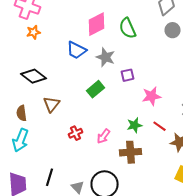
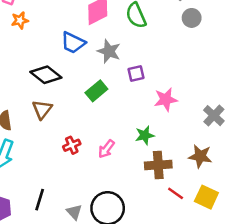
black diamond: (34, 76) -> (46, 75), moved
red line: (160, 126) -> (176, 193), moved
brown cross: (130, 152) -> (158, 165), moved

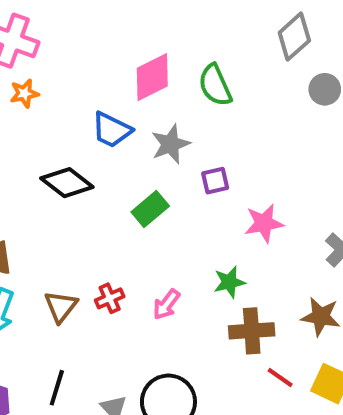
gray circle: (192, 18) -> (325, 89), moved
gray star: (109, 51) -> (170, 144), turned 30
brown triangle: (42, 109) -> (61, 306), moved

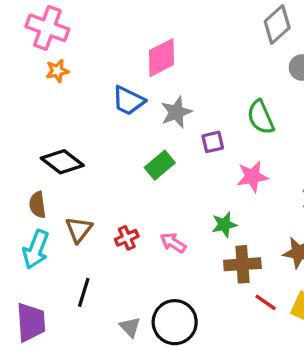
green semicircle: (215, 85) -> (261, 117), moved
black diamond: (67, 183) -> (62, 162), moved
pink arrow: (166, 304) -> (173, 243), turned 85
brown triangle: (61, 306) -> (79, 230), moved
black line: (57, 388) -> (84, 292), moved

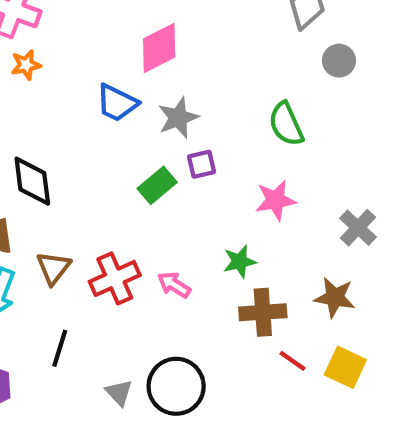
purple square: (213, 142) -> (201, 164), moved
black diamond: (62, 162) -> (32, 181), turned 45
red cross: (127, 238) -> (115, 278), size x1.6

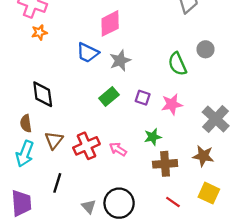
gray circle: (339, 61) -> (206, 49), moved
purple square: (201, 164) -> (143, 98), moved, turned 32
gray cross: (358, 228) -> (216, 119), size x1.4
red line: (292, 361) -> (173, 202), moved

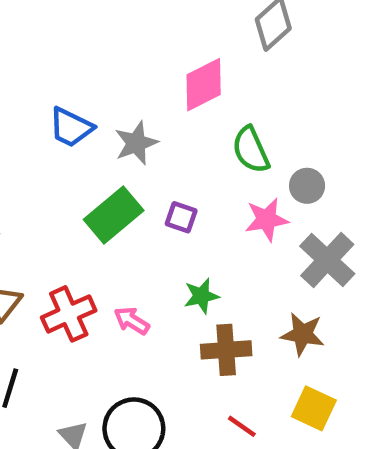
pink diamond: (110, 23) -> (204, 85), moved
gray circle: (206, 49) -> (307, 186), moved
green rectangle: (109, 96) -> (114, 215), size x1.4
pink star: (172, 104) -> (267, 220), moved

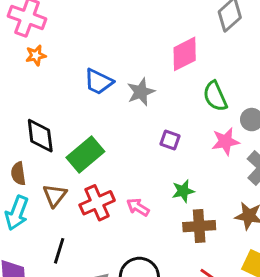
green rectangle: (114, 215) -> (85, 155), moved

